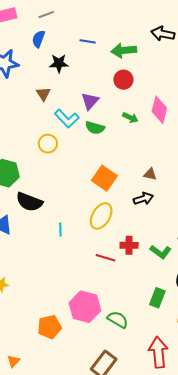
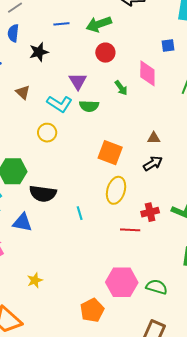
brown triangle: (43, 94) -> (23, 92), moved
green arrow: (130, 118) -> (121, 88), turned 42

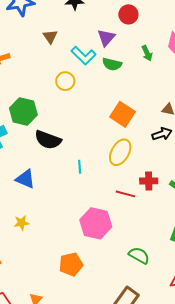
red circle: (105, 53) -> (128, 14), moved
blue triangle: (22, 222) -> (25, 179), moved
pink hexagon: (122, 282) -> (96, 223), moved

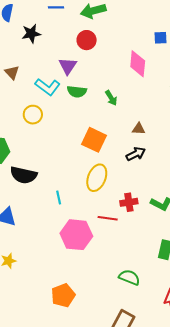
green arrow: (147, 53) -> (111, 98), moved
pink hexagon: (96, 223) -> (76, 235), moved

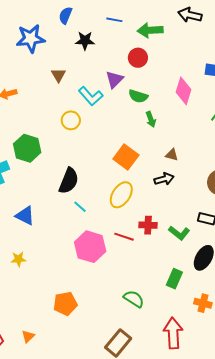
green semicircle: (77, 92) -> (138, 96), moved
black semicircle: (24, 175) -> (69, 181), moved, turned -92
cyan line: (59, 197) -> (80, 207), turned -48

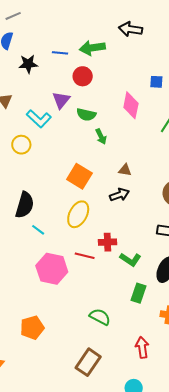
blue line: (114, 20) -> (60, 53), moved
green L-shape: (179, 233) -> (130, 260), moved
red arrow: (173, 333) -> (142, 347), size x0.7

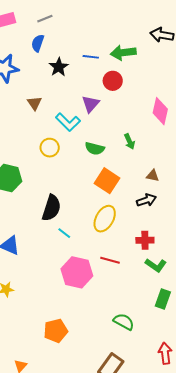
black star: (28, 64) -> (59, 67), turned -30
green semicircle: (86, 115) -> (95, 148), moved
red cross: (108, 242) -> (145, 240), moved

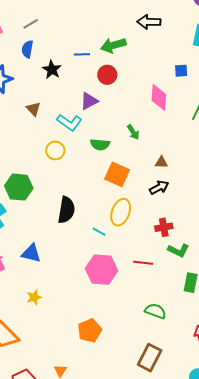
purple triangle: (91, 104) -> (89, 101), turned 30
cyan line: (64, 233) -> (99, 232), moved
red line: (110, 260) -> (143, 263), moved

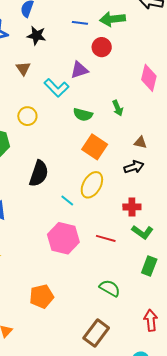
black star: (52, 70) -> (36, 36), moved, turned -30
yellow circle: (55, 150) -> (27, 116), moved

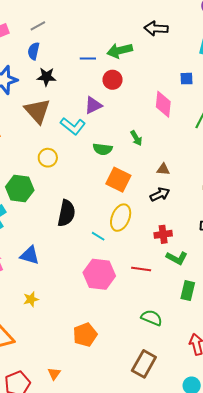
brown triangle: (23, 68) -> (37, 111), size x1.8

